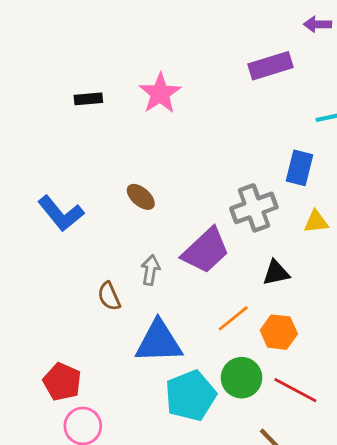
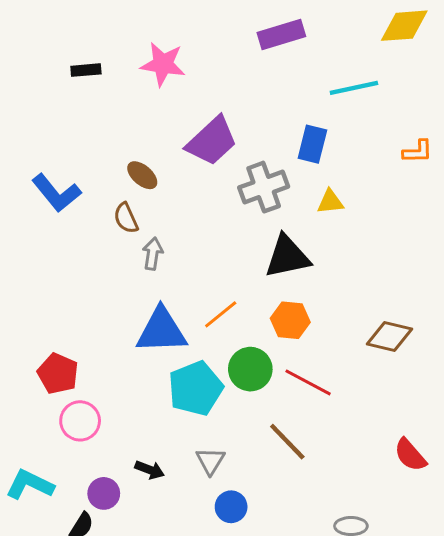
pink star: (160, 93) -> (163, 64), turned -30
purple trapezoid: (206, 251) -> (212, 141), moved
black triangle: (276, 273) -> (287, 257), size x1.6
brown semicircle: (109, 296) -> (126, 218), moved
orange line: (233, 318) -> (221, 314), moved

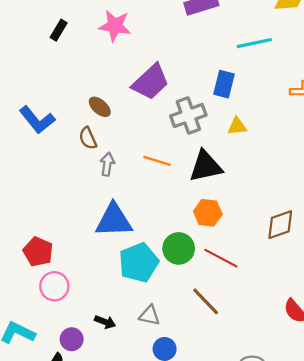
black rectangle: (86, 70) -> (59, 30), turned -54
orange line: (221, 314) -> (157, 161), moved, turned 56
brown diamond: (389, 337) -> (280, 225), turned -32
gray triangle: (210, 461) -> (149, 315), turned -50

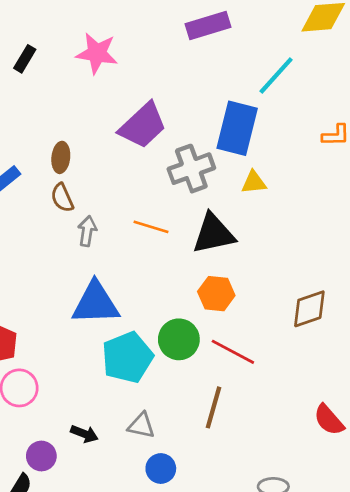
cyan line: (254, 43) -> (276, 75), turned -36
blue rectangle: (224, 84) -> (237, 128), size x1.5
brown ellipse: (100, 107) -> (61, 157), moved, turned 55
brown line: (206, 301) -> (214, 407), turned 60

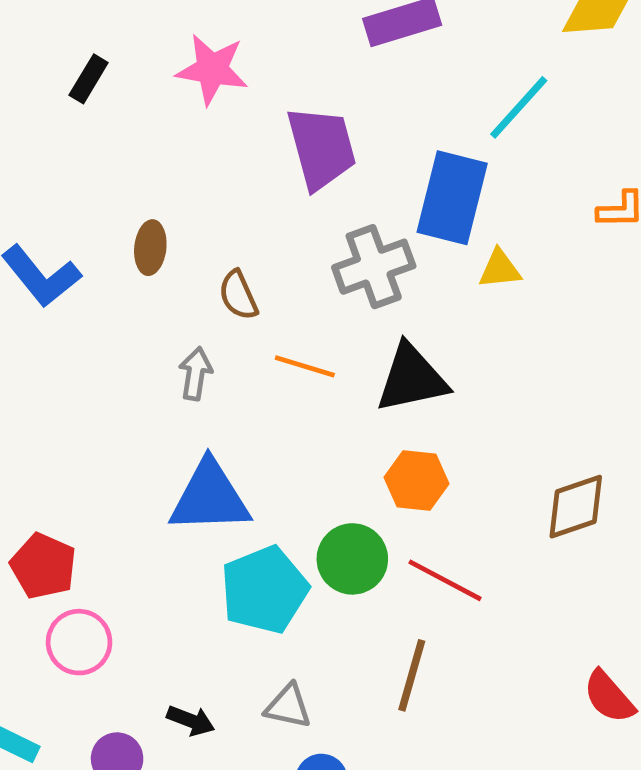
purple trapezoid: (143, 125) -> (321, 148), moved, turned -62
yellow triangle: (254, 182) -> (500, 269), moved
brown semicircle: (62, 198) -> (238, 295), moved

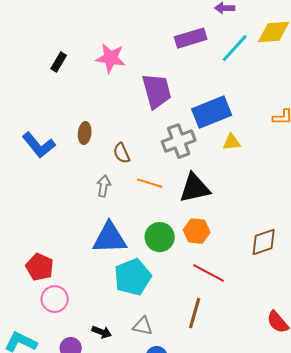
cyan line: (519, 107) -> (235, 48), moved
blue rectangle: (452, 198) -> (212, 112), turned 54
green circle: (352, 559) -> (160, 237), moved

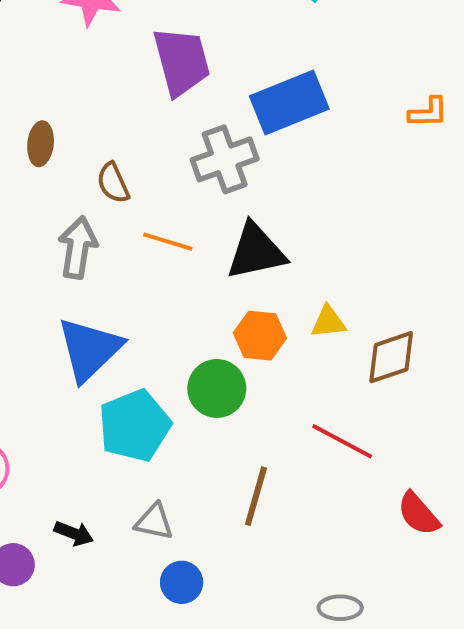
yellow triangle: (232, 142) -> (328, 322), moved
gray arrow: (104, 186) -> (78, 247), size x1.4
green circle: (160, 237) -> (217, 388), moved
blue triangle: (110, 238) -> (90, 349), turned -42
red line: (209, 273) -> (342, 441), moved

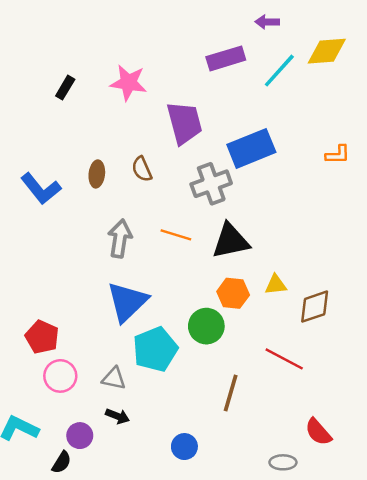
brown semicircle: (113, 183) -> (142, 169), moved
red semicircle: (418, 514) -> (318, 432), moved
gray triangle: (154, 522) -> (114, 378), moved

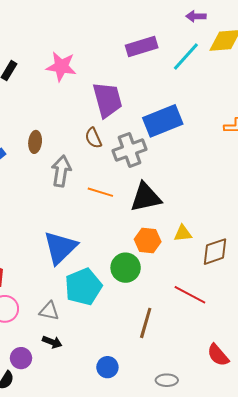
purple arrow: (267, 22) -> (196, 16), moved
brown semicircle: (142, 169) -> (93, 138), moved
gray arrow: (120, 238) -> (61, 171), moved
gray ellipse: (283, 462) -> (167, 380), moved

